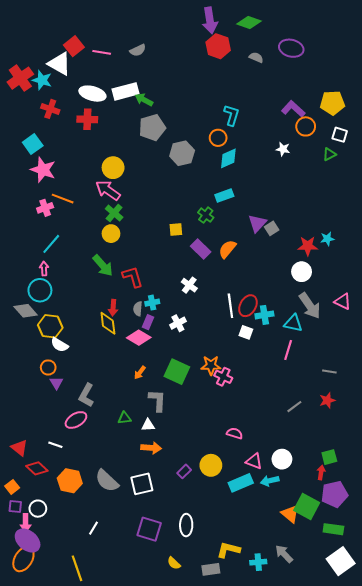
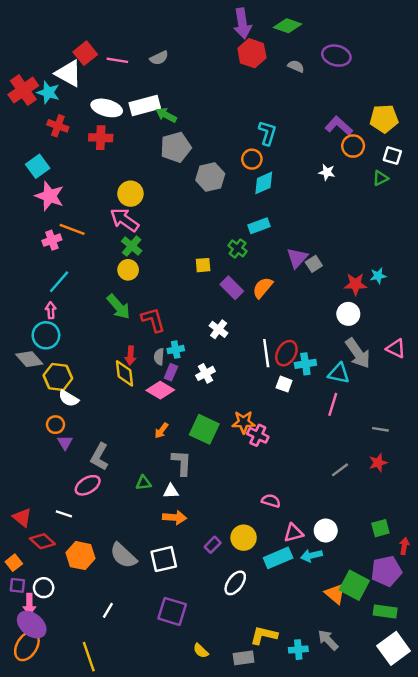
pink triangle: (254, 461) -> (294, 533), turned -36
red arrow: (321, 473) -> (404, 546), moved
white ellipse: (186, 525) -> (235, 583), moved, turned 35

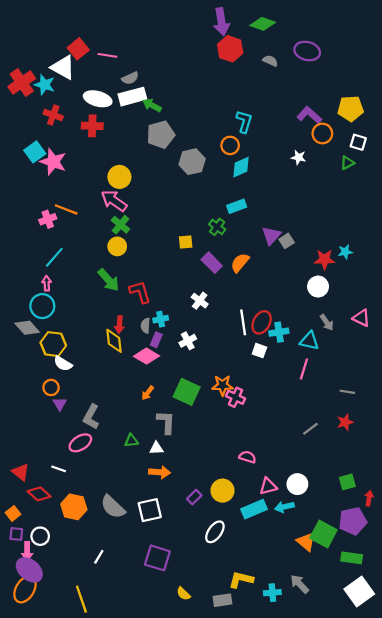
gray semicircle: (159, 58) -> (130, 78), moved
pink star: (50, 196) -> (53, 162), moved
gray arrow: (358, 353) -> (327, 322), size x0.6

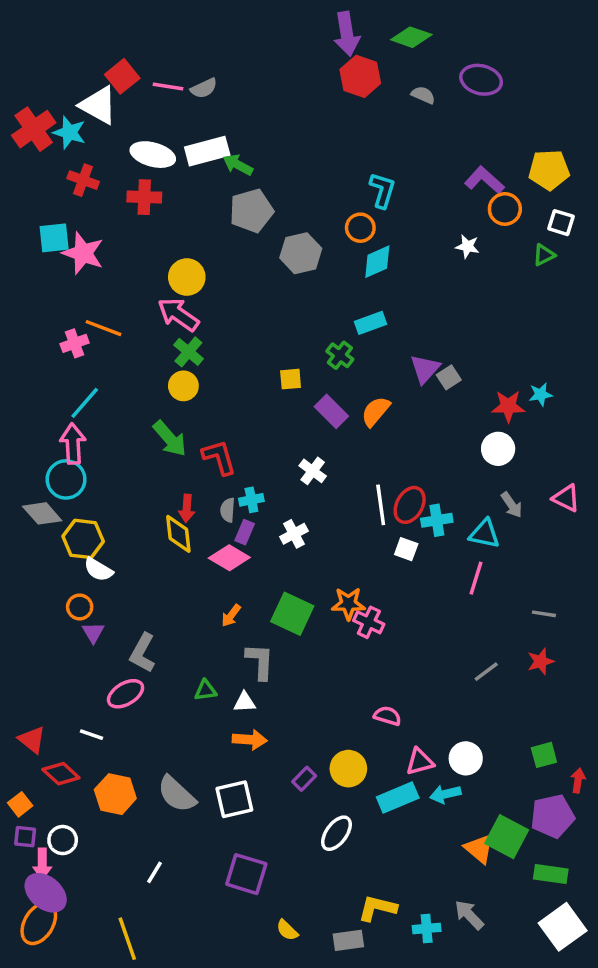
gray semicircle: (130, 78) -> (204, 88), moved
cyan square: (35, 152) -> (54, 238), turned 30
pink arrow: (47, 283) -> (73, 444), size x1.6

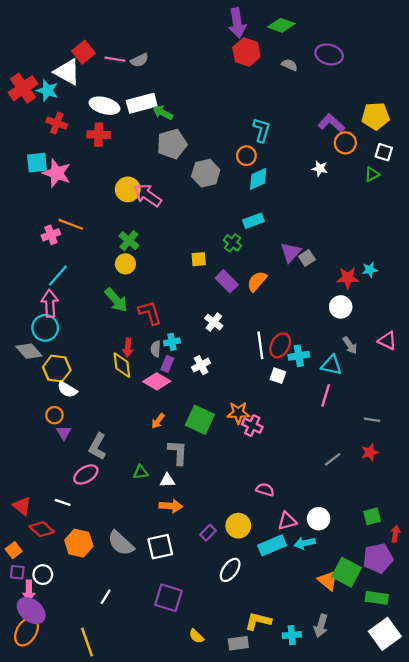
pink arrow: (178, 314) -> (148, 195), moved
gray arrow: (469, 915) -> (321, 626), turned -120

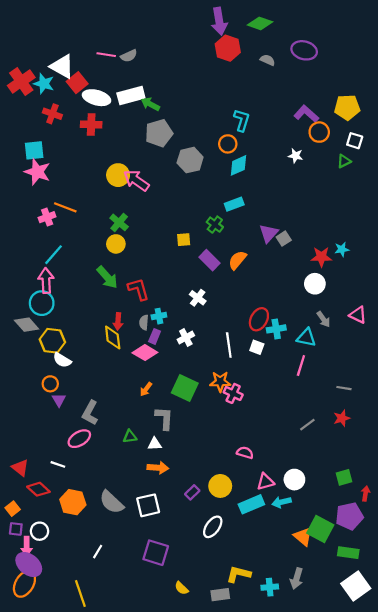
red square: (84, 52) -> (77, 83), moved
pink star: (57, 173) -> (37, 172), moved
white line: (260, 345) -> (229, 345), moved

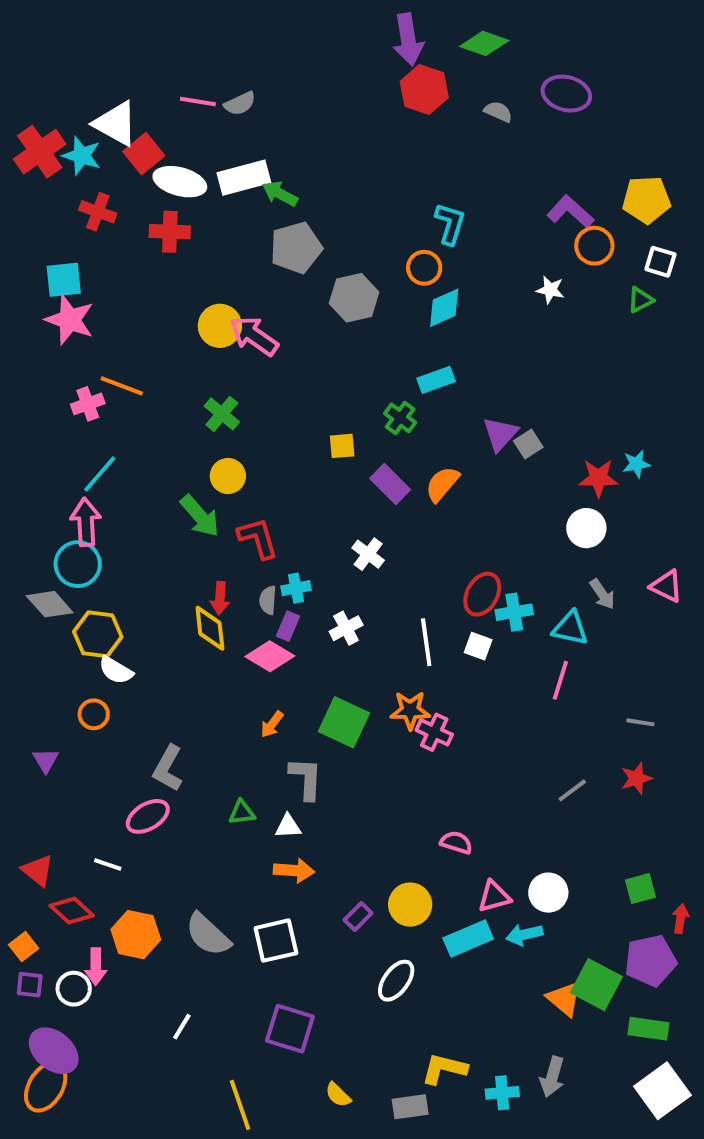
yellow circle: (116, 244) -> (228, 476), moved
purple triangle: (59, 400) -> (46, 760), moved
pink arrow: (27, 546) -> (96, 967), moved
yellow line: (80, 594) -> (240, 1105), moved

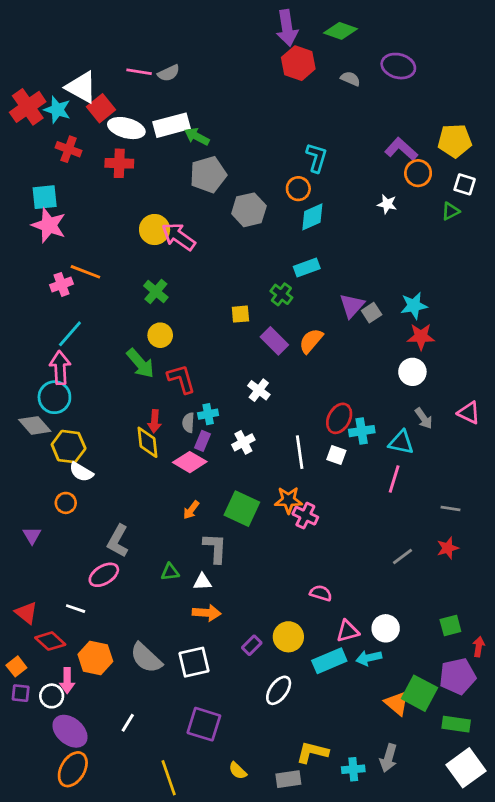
cyan star: (636, 464) -> (414, 306), moved, size x1.4
purple ellipse: (54, 1051) -> (70, 731), moved
orange ellipse: (46, 1087) -> (73, 769), moved

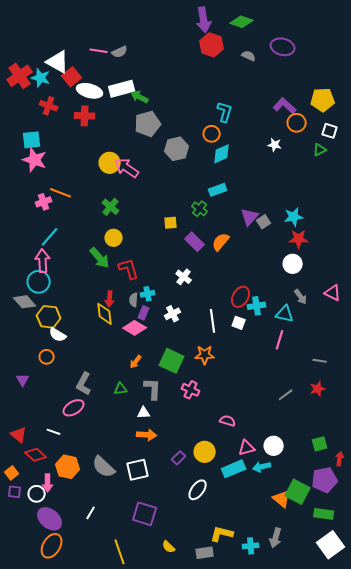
pink cross: (305, 516) -> (191, 390), moved
green triangle: (170, 572) -> (121, 389), moved

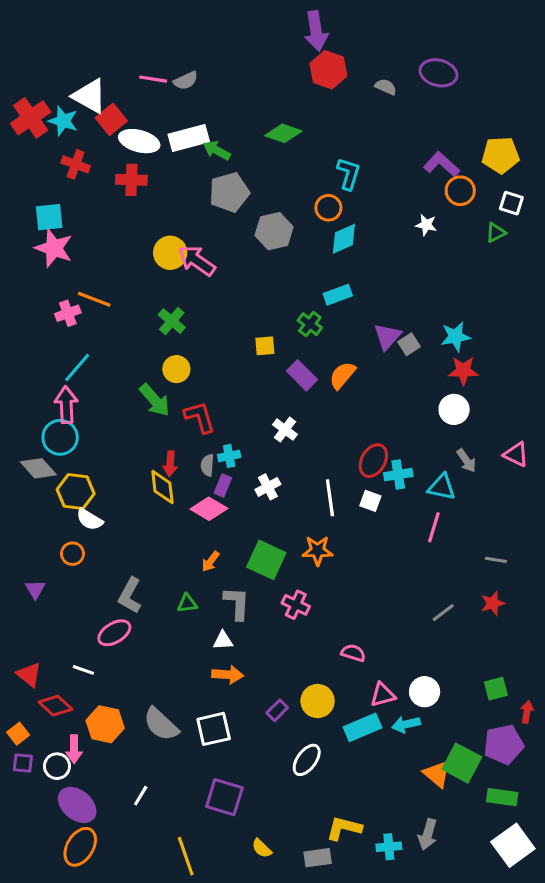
green diamond: (242, 22) -> (283, 133), moved

